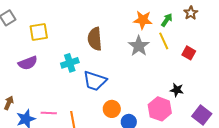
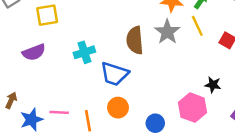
brown semicircle: (95, 39) -> (135, 40), moved
orange circle: (112, 109) -> (118, 108), moved

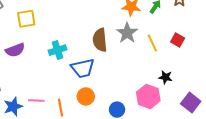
yellow line: (197, 26) -> (152, 43), moved
blue trapezoid: (114, 74) -> (83, 68), turned -30

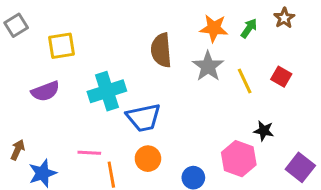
brown semicircle: (100, 40) -> (161, 50), moved
cyan cross: (58, 50) -> (107, 91), size x1.4
pink line: (36, 100) -> (89, 153), moved

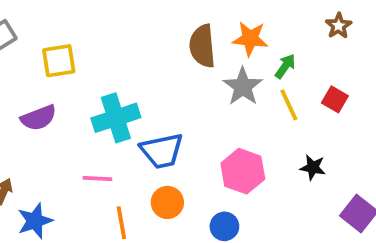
green arrow: (249, 28) -> (285, 66), moved
brown semicircle: (161, 50) -> (202, 46), moved
pink line: (89, 153) -> (97, 179), moved
pink hexagon: (239, 159) -> (243, 171), moved

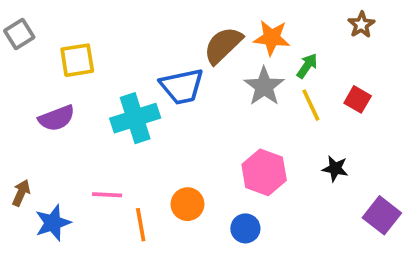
brown semicircle: (202, 46) -> (223, 45), turned 51
blue trapezoid: (162, 151) -> (182, 86), moved
pink line: (97, 179) -> (107, 195), moved

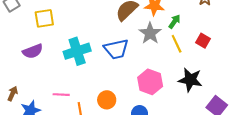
blue trapezoid: (182, 86) -> (116, 49), moved
black star: (335, 169) -> (190, 80), size x1.6

